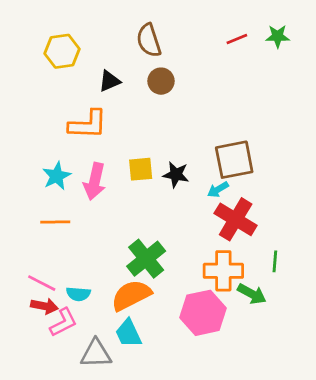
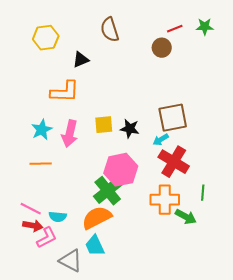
brown circle: (161, 81) -> (162, 48), moved
pink hexagon: (203, 313) -> (121, 170), moved
gray triangle: (96, 354) -> (71, 261), turned 30

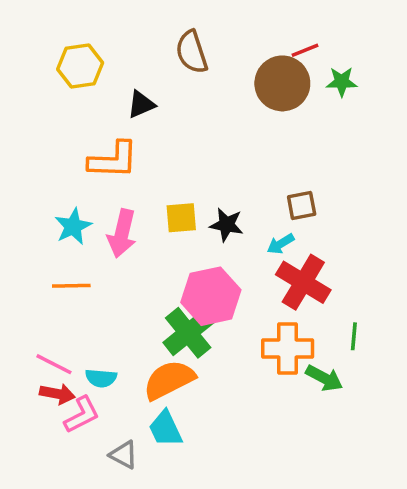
green star: (205, 27) -> (342, 82), moved
brown circle: (162, 48) -> (282, 83), size x1.6
brown square: (173, 118) -> (302, 205), size x0.6
gray triangle: (71, 261) -> (124, 455), size x0.7

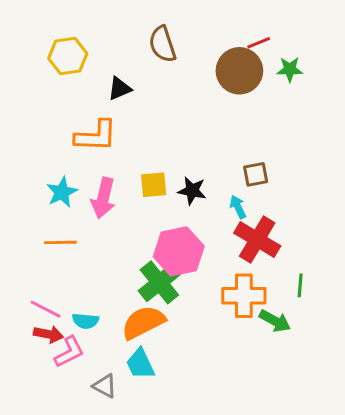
cyan arrow: (281, 244) -> (238, 207), turned 95

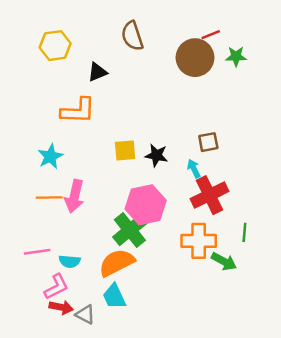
pink arrow: (103, 198) -> (74, 196), moved
red cross: (257, 240) -> (209, 195), turned 33
pink line: (46, 309) -> (37, 252), turned -35
red arrow: (49, 334) -> (61, 307), moved

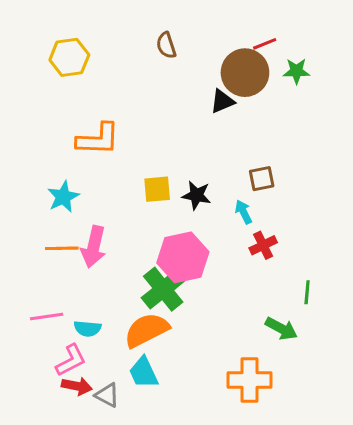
brown semicircle: (132, 36) -> (166, 45), size x0.7
black triangle: (97, 72) -> (222, 101), moved
red cross: (209, 195) -> (263, 245), size x0.6
orange cross: (199, 241) -> (250, 380), moved

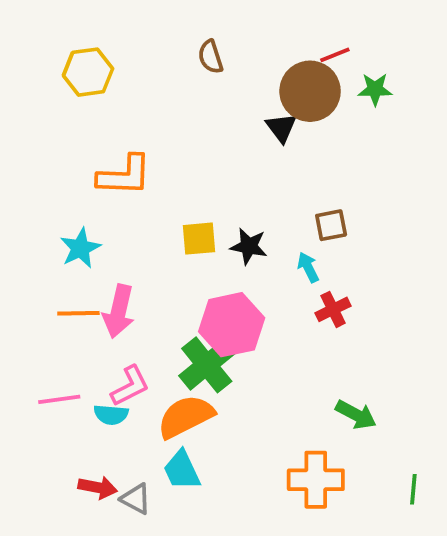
black triangle: (222, 101) -> (281, 128), turned -44
green line: (307, 292) -> (413, 489), moved
pink L-shape: (71, 360) -> (130, 386), moved

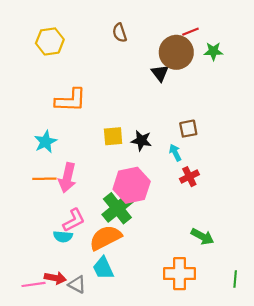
pink line: (59, 399) -> (33, 284), moved

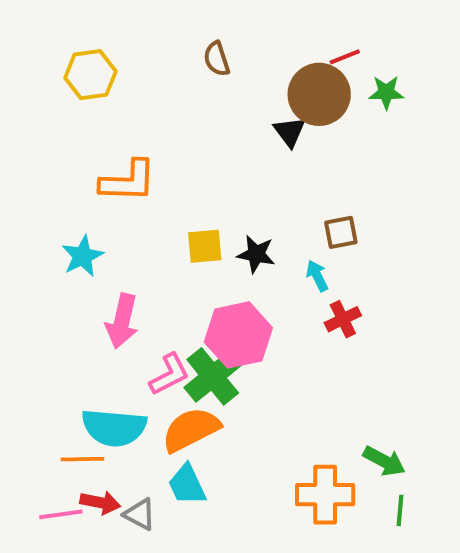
orange line: (44, 179) -> (83, 459), moved
pink L-shape: (74, 220) -> (169, 374), moved
cyan semicircle: (63, 237) -> (114, 428), size x1.8
green arrow: (202, 237) -> (384, 461), moved
green line: (235, 279) -> (400, 510), moved

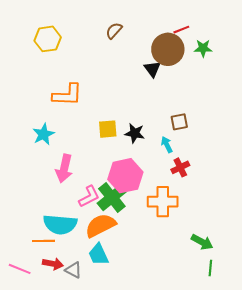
brown semicircle: (217, 59) -> (114, 31), turned 60
orange cross: (325, 495) -> (163, 202), moved
pink line: (61, 514) -> (20, 269), moved, turned 30

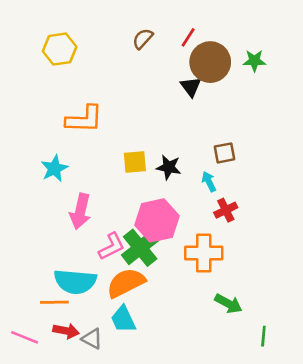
red line: (181, 30) -> (188, 37), moved, turned -35
green arrow: (202, 242) -> (228, 304), moved

